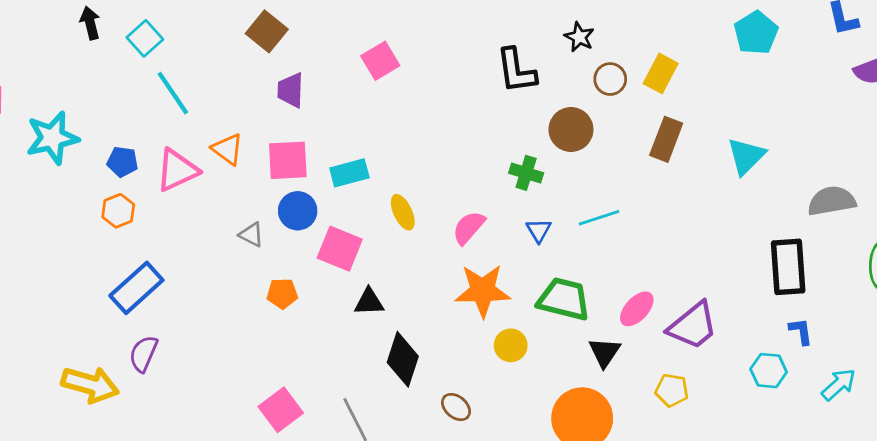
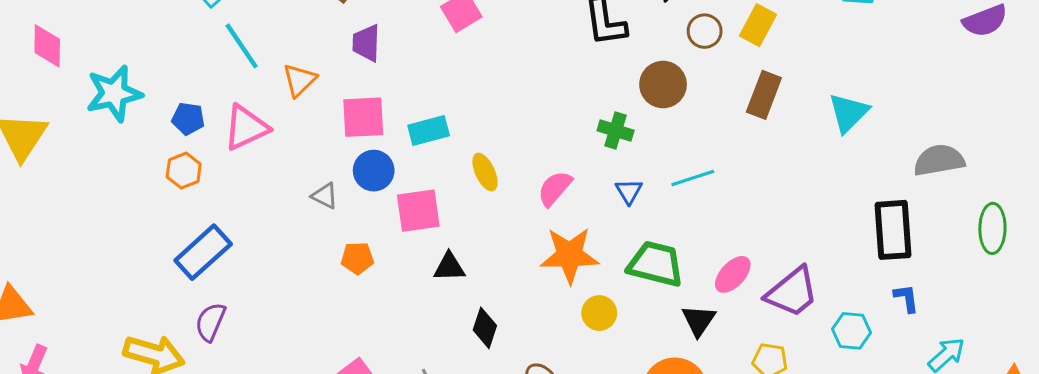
orange triangle: (228, 149) -> (299, 80), moved, turned 40
pink square: (340, 249) -> (418, 211), turned -30
black diamond: (403, 359) -> (485, 328), size x0.7
cyan hexagon: (769, 371) -> (851, 331), moved

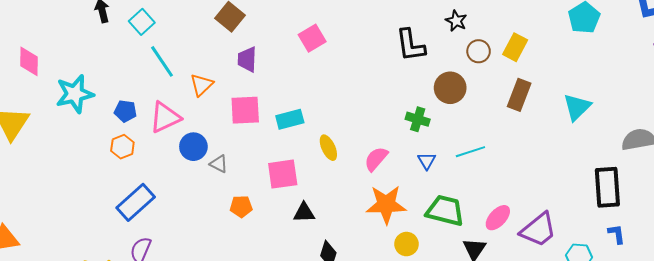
blue circle: (374, 171) -> (193, 147), moved

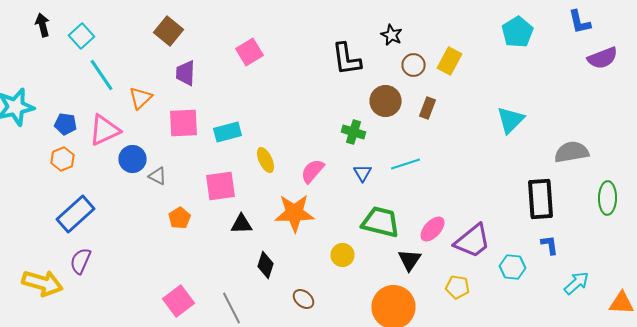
brown rectangle: (519, 95) -> (428, 108), moved, size x0.7
orange star: (386, 204) -> (294, 213), moved
orange pentagon: (241, 206) -> (180, 218), turned -30

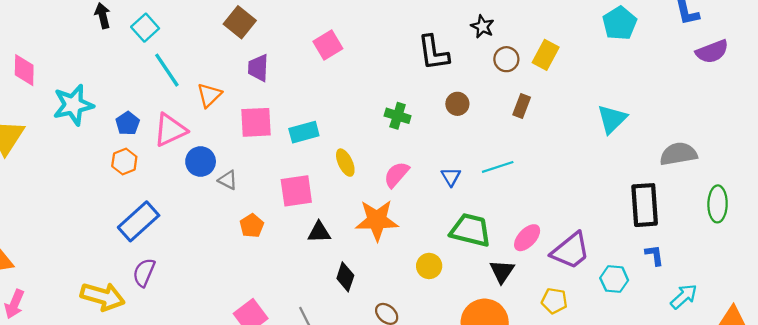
brown circle: (386, 101) -> (457, 104), moved, size x0.7
blue pentagon: (66, 124) -> (128, 123), turned 30
green cross: (354, 132) -> (398, 116), moved

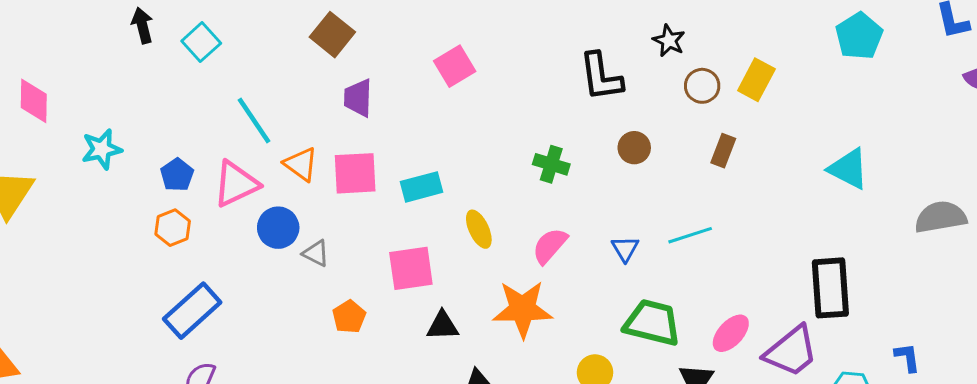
cyan line: (167, 70) -> (254, 121), moved
orange triangle: (209, 95) -> (301, 164), moved, turned -40
cyan star: (73, 105) -> (102, 149), size x0.7
cyan triangle: (612, 119) -> (848, 169), turned -48
black rectangle: (645, 205) -> (830, 288), moved

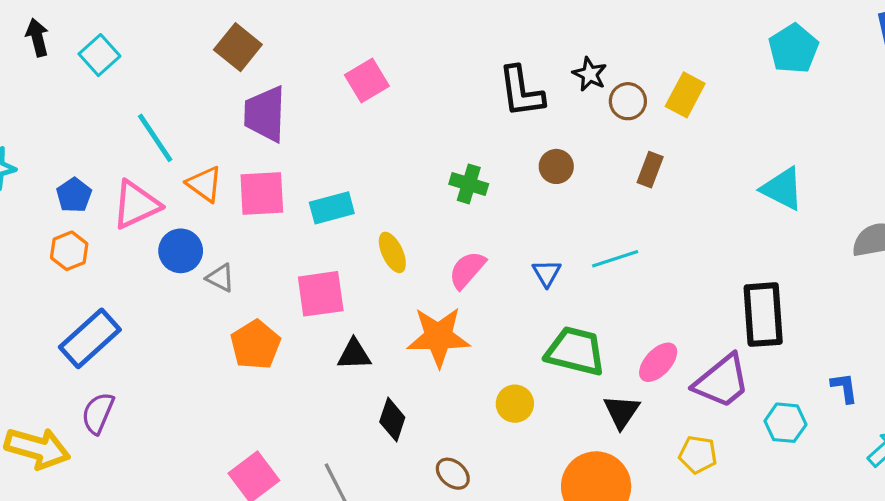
black star: (669, 41) -> (590, 74), moved
purple trapezoid: (358, 98) -> (265, 114), size x1.4
orange pentagon: (349, 317) -> (255, 345), size x1.4

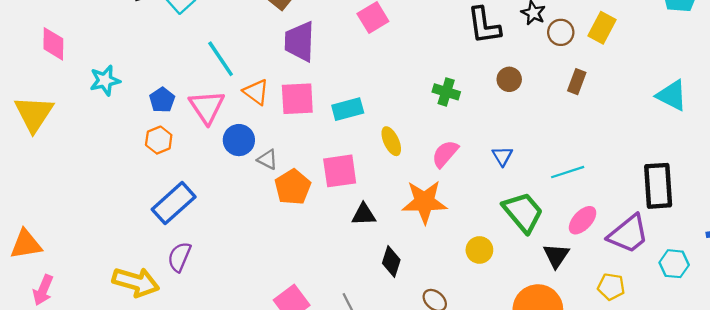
pink triangle: (136, 205) -> (207, 107), turned -39
cyan line: (615, 259) -> (568, 172), moved
orange pentagon: (255, 345) -> (293, 187), moved
green trapezoid: (575, 351) -> (523, 212), turned 36

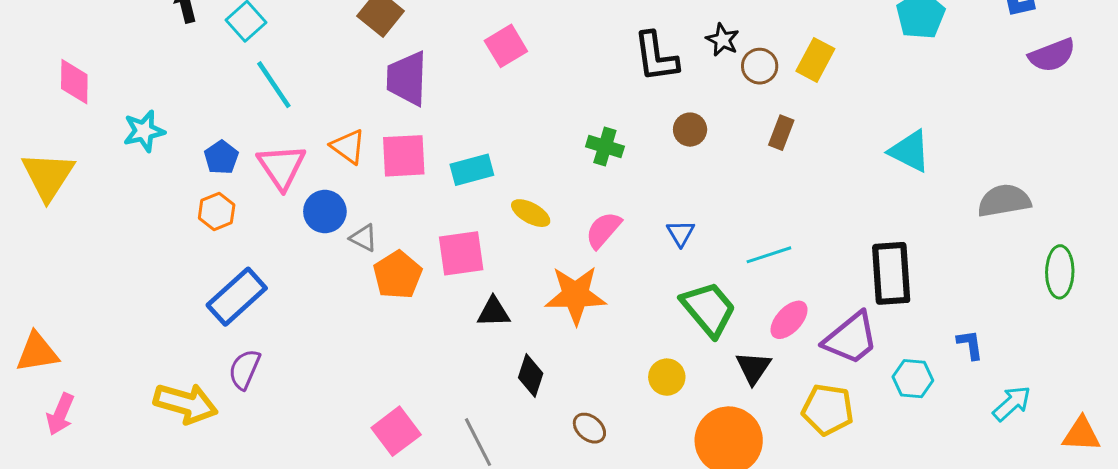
cyan line: (221, 59) -> (274, 85), moved
yellow ellipse: (391, 141) -> (531, 213), turned -36
yellow circle: (479, 250) -> (667, 377), moved
yellow pentagon: (611, 287) -> (828, 410), size x1.4

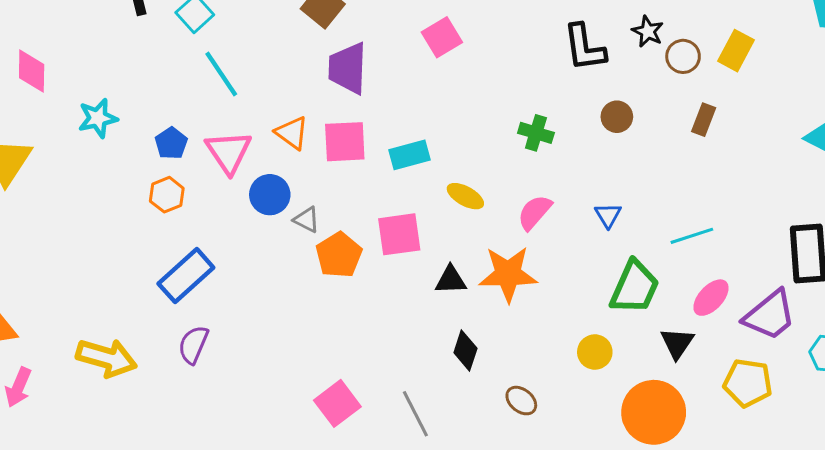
green trapezoid: (709, 309) -> (635, 287), turned 64
black triangle: (494, 312) -> (451, 280), moved
yellow arrow: (186, 403) -> (107, 358), moved

